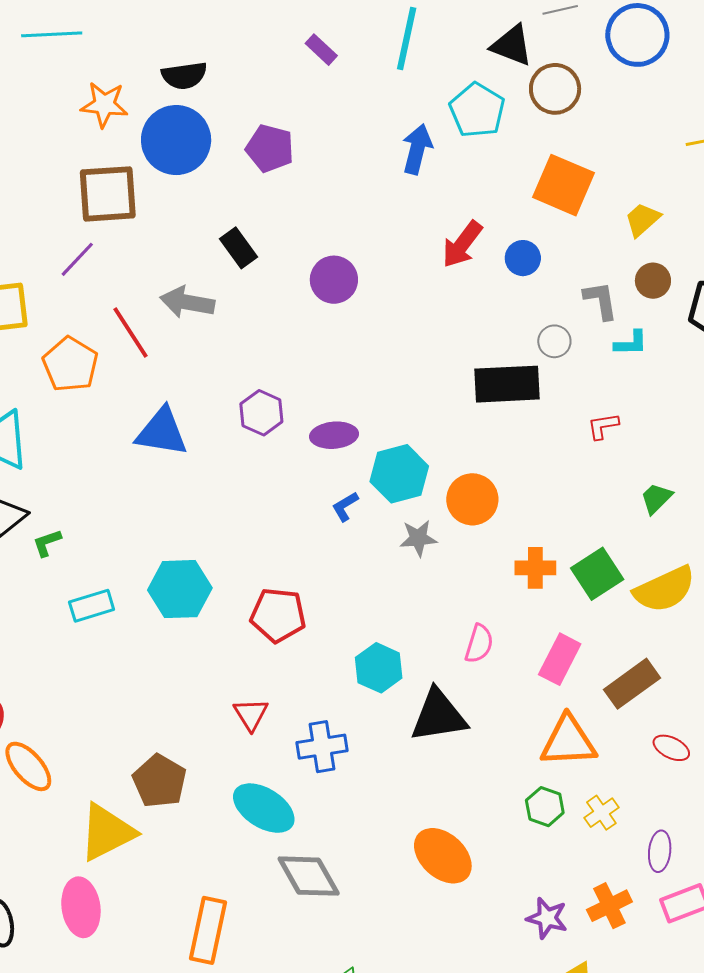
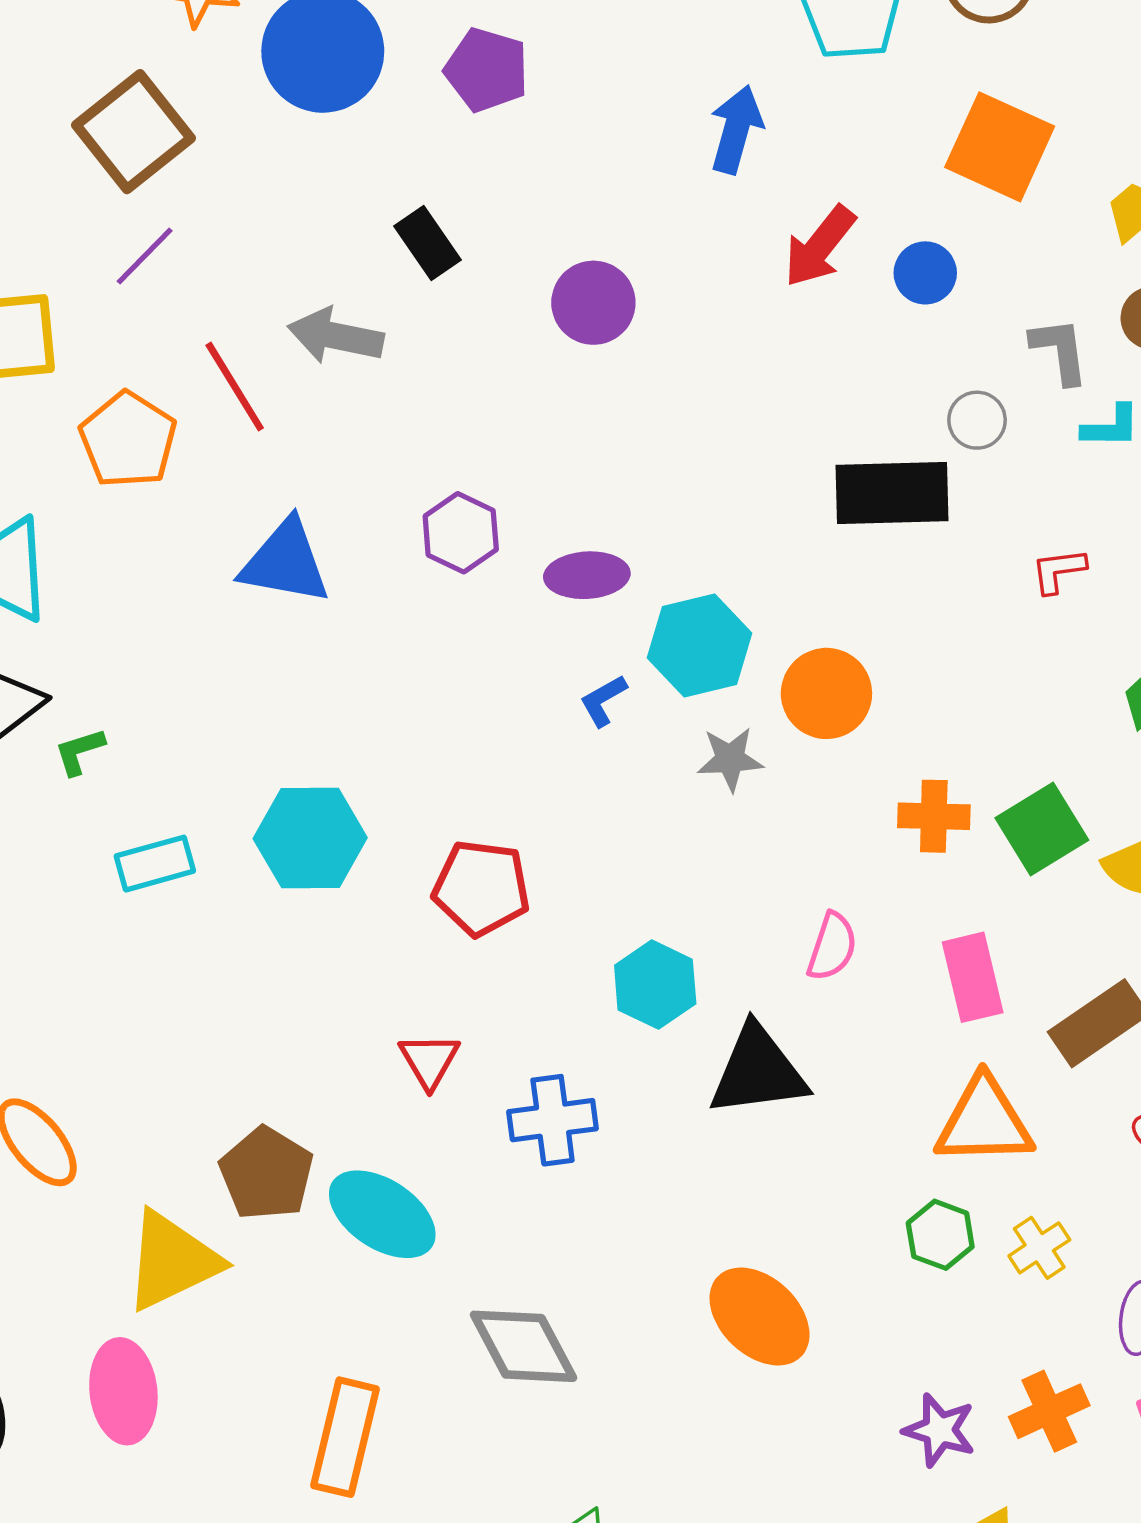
blue arrow: (417, 149) -> (736, 129), moved
brown square: (108, 194) -> (133, 132), moved, turned -36
pink rectangle: (560, 659) -> (973, 977), turned -42
cyan ellipse: (264, 808) -> (382, 1214), moved

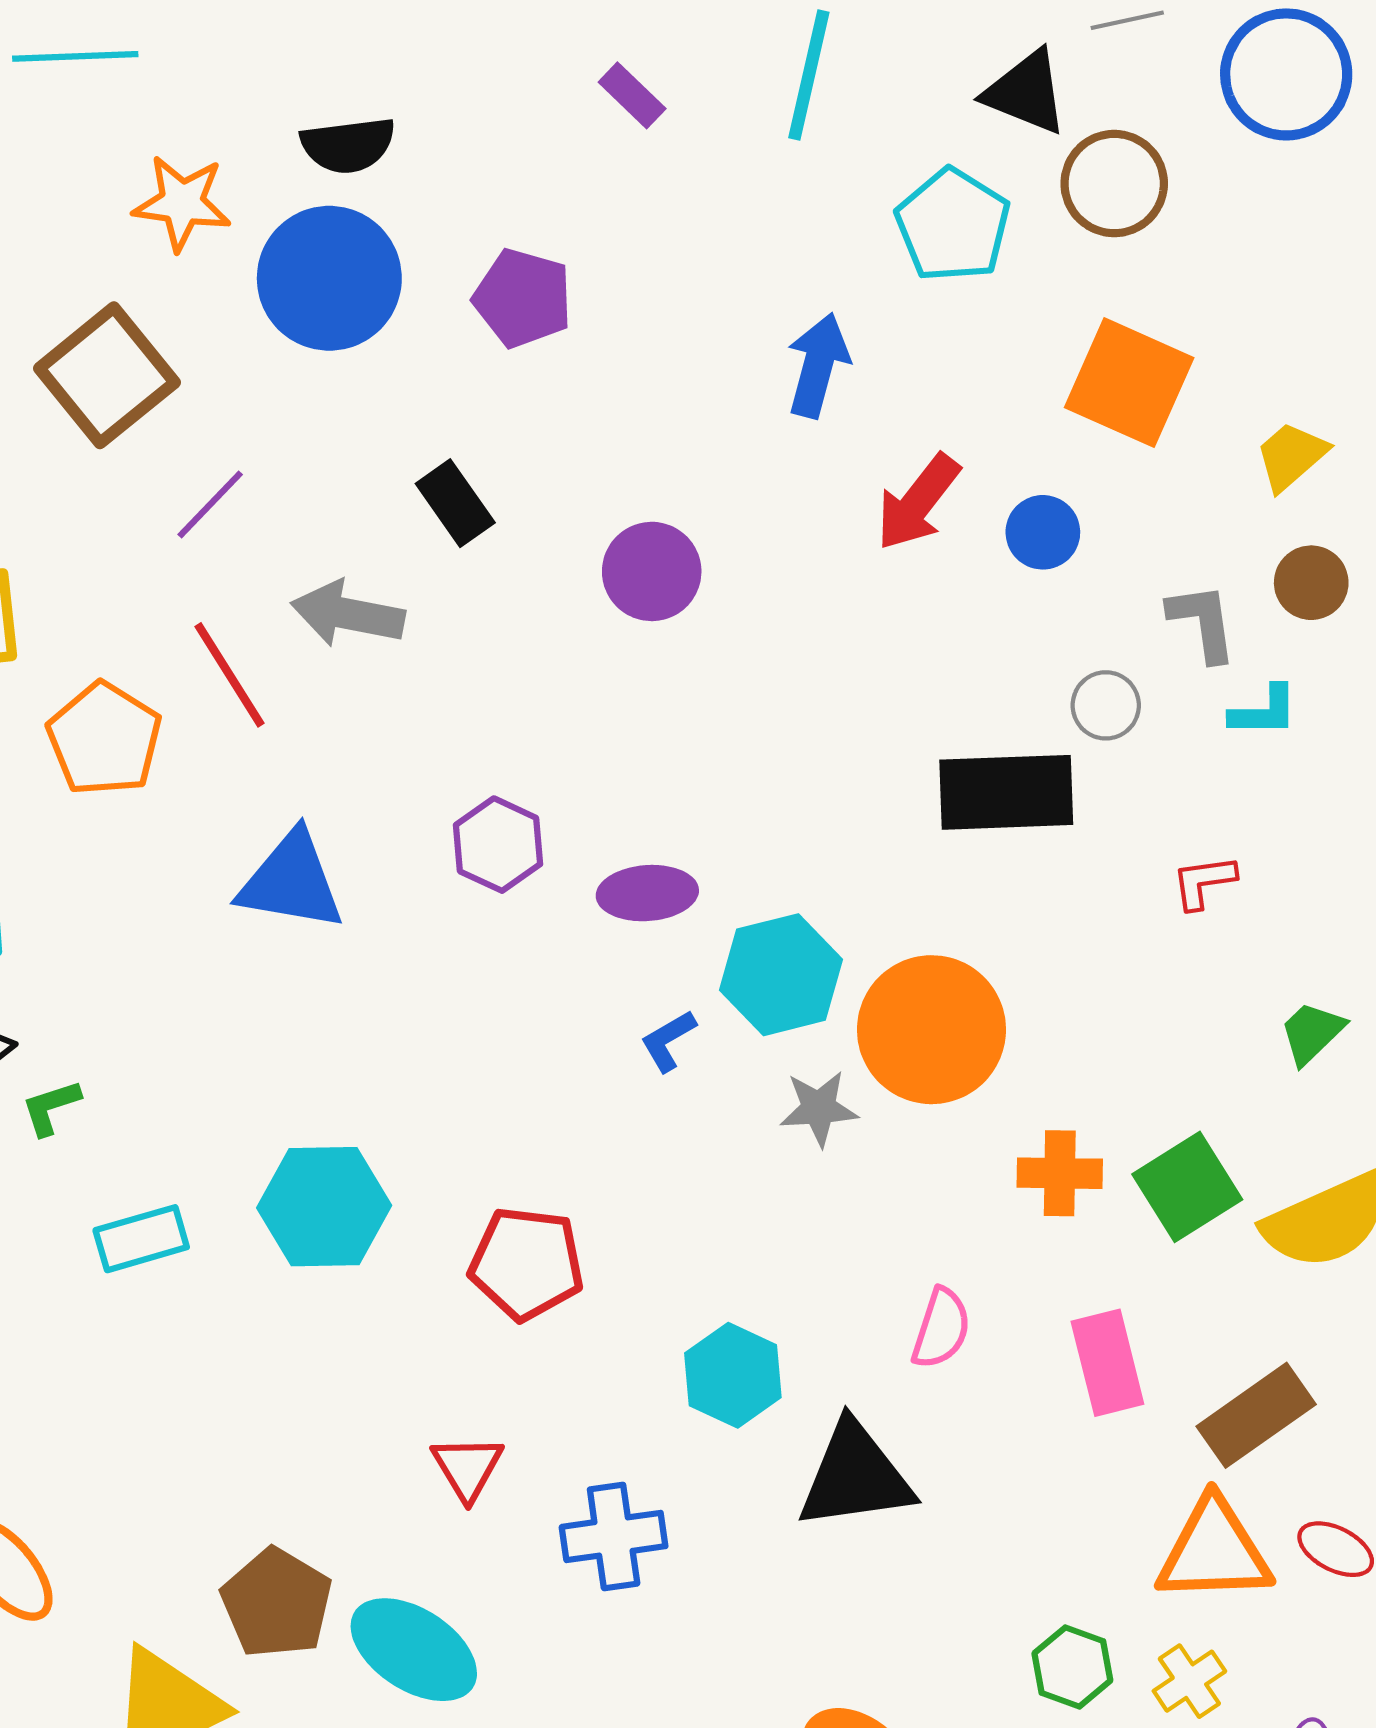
purple line: (145, 256) -> (210, 504), moved
orange circle: (826, 693) -> (931, 1030), size x1.4
orange triangle: (984, 1121) -> (1214, 1551), moved

